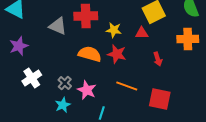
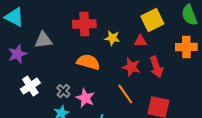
gray triangle: (58, 26) -> (43, 40), moved, turned -30
red star: (117, 54) -> (131, 67), moved
red arrow: (158, 59) -> (156, 67), size x1.5
orange line: (127, 86) -> (125, 94), turned 35

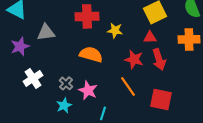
red triangle: (140, 41) -> (150, 37), moved

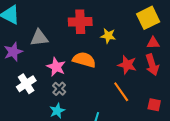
red triangle: (150, 37) -> (153, 43), moved
pink star: (88, 90) -> (56, 67), moved
red square: (161, 99) -> (154, 105), size x0.6

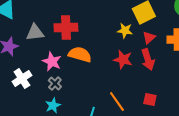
red cross: (80, 22) -> (66, 28), moved
yellow star: (108, 36) -> (125, 30), moved
red triangle: (153, 43) -> (149, 38), turned -40
orange line: (121, 92) -> (117, 102), moved

